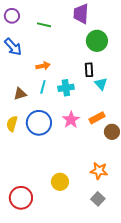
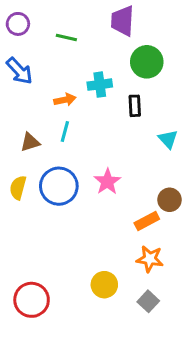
cyan triangle: (101, 84) -> (168, 139), moved
cyan cross: (66, 88) -> (100, 85), moved
orange rectangle: (97, 118) -> (147, 221), moved
yellow circle: (60, 182) -> (104, 285), moved

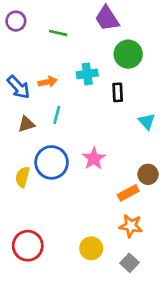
purple trapezoid: (123, 21) -> (107, 18), turned -36
blue arrow: (19, 71) -> (19, 87), moved
orange arrow: (65, 100) -> (48, 82), moved
yellow semicircle: (18, 188) -> (22, 177), moved
red circle: (32, 300) -> (28, 246), moved

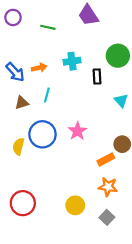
green circle: (128, 54) -> (118, 56), moved

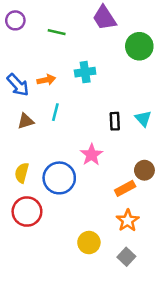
green circle: (118, 56) -> (139, 46), moved
black rectangle: (97, 76) -> (115, 121), moved
blue circle: (42, 134) -> (59, 178), moved
orange star: (108, 187) -> (128, 221), turned 30
red circle: (23, 203) -> (27, 212), moved

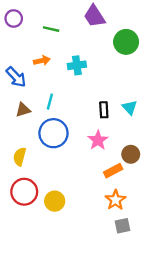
orange arrow: (46, 80) -> (42, 61), moved
pink star: (92, 155) -> (98, 140), moved
blue circle: (59, 178) -> (53, 133), moved
yellow circle: (89, 243) -> (55, 201), moved
gray square: (126, 257) -> (123, 226), moved, turned 35

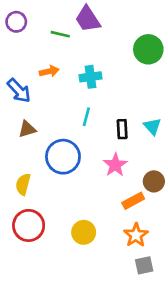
purple trapezoid: (94, 16) -> (88, 19), moved
cyan line: (50, 102) -> (86, 117), moved
yellow circle: (55, 201) -> (84, 232), moved

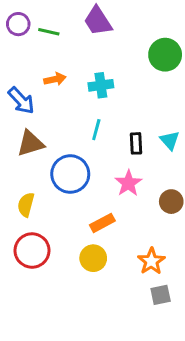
green line: (60, 34) -> (49, 32), moved
brown triangle: (27, 129) -> (30, 143), size x1.4
orange rectangle: (133, 201) -> (102, 223), moved

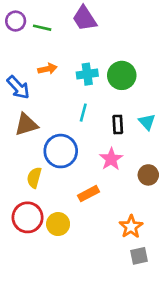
green circle: (165, 55) -> (122, 75), moved
yellow semicircle: (26, 205) -> (34, 178), moved
yellow circle: (93, 258) -> (58, 224), moved

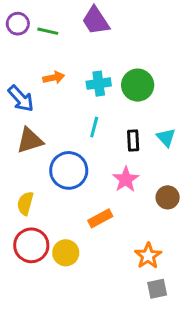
yellow semicircle: (34, 178) -> (25, 203), moved

